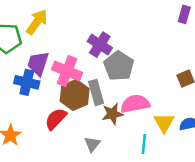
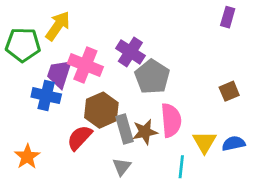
pink cross: (67, 71) -> (85, 65), moved
gray rectangle: (96, 92) -> (125, 129), moved
pink semicircle: (135, 104) -> (171, 120), turned 96

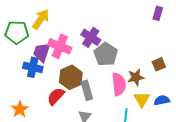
brown star: (145, 132) -> (136, 77), moved

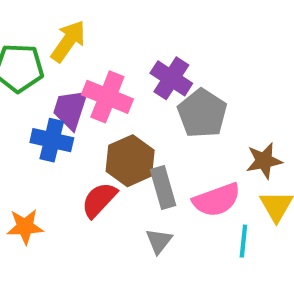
pink semicircle: (119, 84) -> (217, 200), moved, turned 75
orange star: (20, 109) -> (25, 227), turned 30

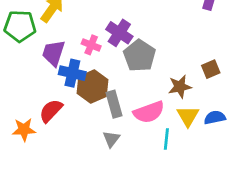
pink cross: (107, 97) -> (91, 45), moved, size x0.6
blue cross: (52, 140) -> (72, 73), moved
red semicircle: (99, 200) -> (51, 111), moved

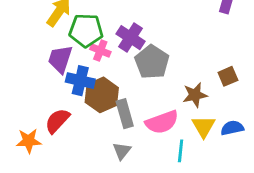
green pentagon: (20, 26) -> (86, 30), moved

